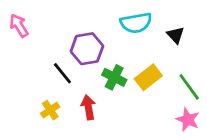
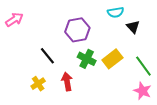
cyan semicircle: (136, 23) -> (116, 12), moved, size x0.7
pink arrow: (19, 26) -> (14, 20), turned 90
purple hexagon: (87, 49) -> (77, 30), moved

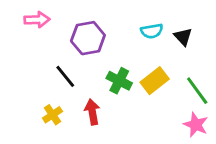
cyan semicircle: (116, 12) -> (152, 31), moved
pink arrow: (14, 20) -> (37, 20), moved, turned 30
purple hexagon: (77, 30) -> (88, 38), moved

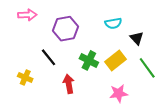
black triangle: (183, 37) -> (137, 38), moved
yellow cross: (52, 115) -> (25, 77), moved, turned -32
pink star: (196, 125) -> (119, 93), moved, turned -30

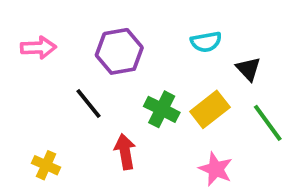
pink arrow: (27, 15) -> (38, 48), moved
yellow cross: (25, 77) -> (46, 165), moved
pink star: (119, 93) -> (216, 169), turned 30

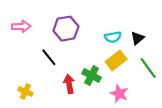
cyan semicircle: (206, 42) -> (113, 37), moved
black triangle: (248, 69) -> (137, 38), turned 32
green cross: (162, 109) -> (92, 75), moved

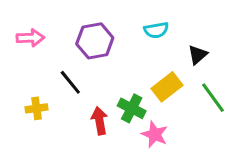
cyan semicircle: (113, 37) -> (156, 30), moved
yellow cross: (25, 91) -> (37, 108), moved, turned -32
pink star: (119, 94) -> (155, 134), moved

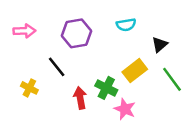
yellow cross: (37, 108) -> (29, 88), turned 35

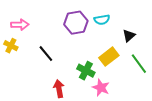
purple hexagon: (76, 33) -> (76, 23), moved
yellow cross: (29, 88) -> (11, 46), moved
red arrow: (80, 98) -> (59, 89), moved

